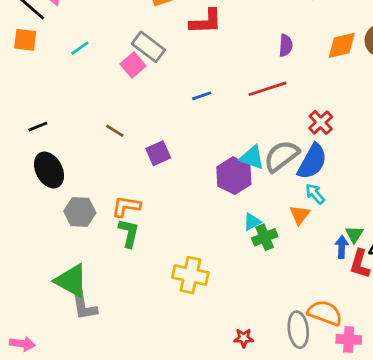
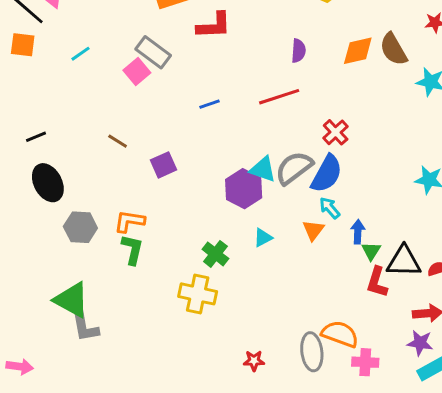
green cross: (265, 237) -> (215, 254), moved, turned -30
blue arrow: (342, 247) -> (358, 232), moved

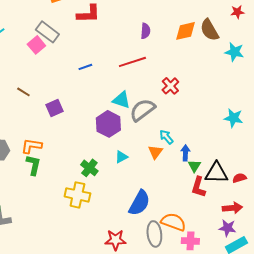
cyan triangle: (263, 169) -> (121, 100), moved
blue semicircle: (327, 174) -> (139, 203), moved
red star: (254, 361) -> (115, 240), size x1.5

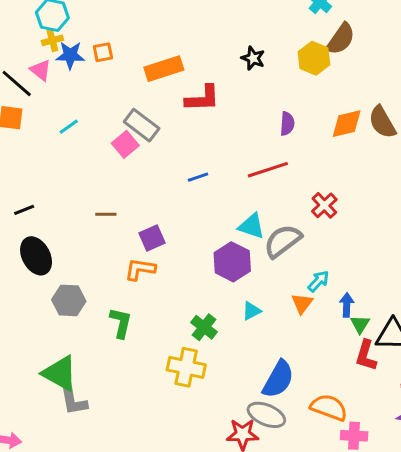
brown line: (23, 92) -> (106, 214), turned -32
cyan arrow: (166, 137) -> (318, 281), turned 84
orange L-shape: (31, 146) -> (140, 269), moved
gray ellipse: (154, 234) -> (266, 415), moved, turned -60

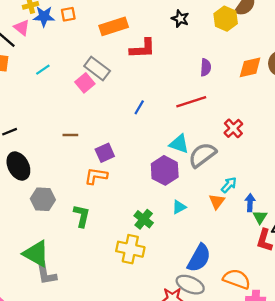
blue line: (198, 177) -> (139, 107), turned -40

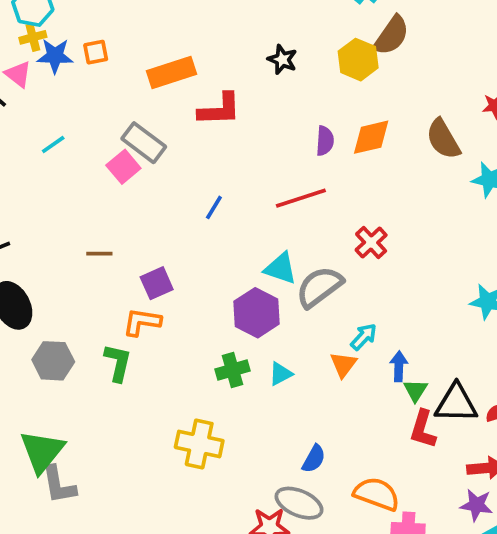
orange diamond: (250, 67) -> (371, 137), moved
green L-shape: (82, 216) -> (118, 363), moved
green cross: (144, 219) -> (232, 370), moved, turned 36
green triangle: (36, 254) -> (42, 451), turned 40
blue semicircle: (199, 258) -> (314, 459), size x0.6

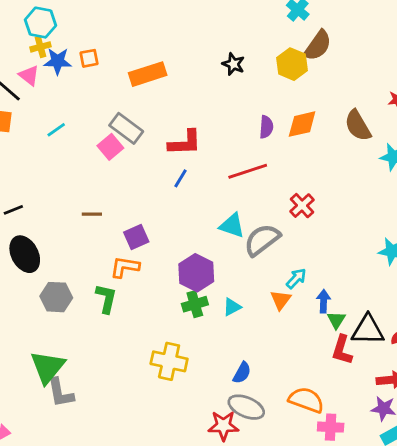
red L-shape: (220, 109) -> (185, 143), moved
purple hexagon: (256, 313) -> (196, 273), moved
blue semicircle: (314, 459) -> (242, 373), moved

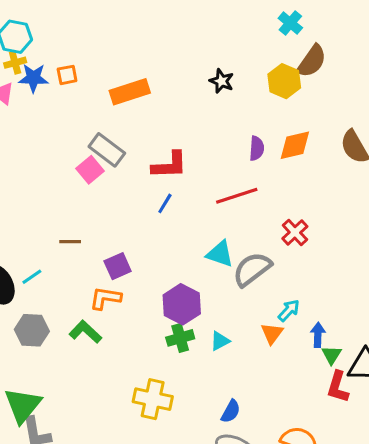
cyan line: (56, 130) -> (32, 277), moved
green L-shape: (106, 298) -> (85, 332), turned -60

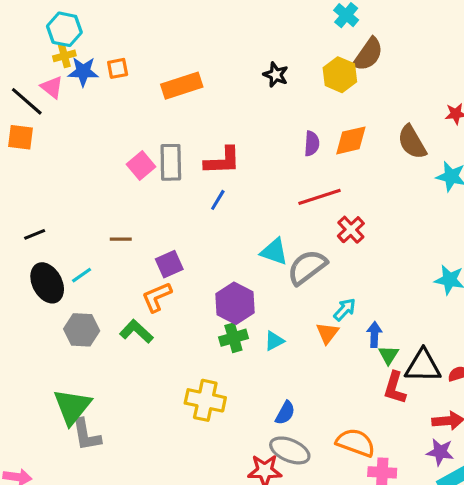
gray rectangle: (107, 150) -> (171, 162), moved, turned 52
red line: (237, 196) -> (320, 197), moved
orange L-shape: (105, 298) -> (157, 297), turned -32

